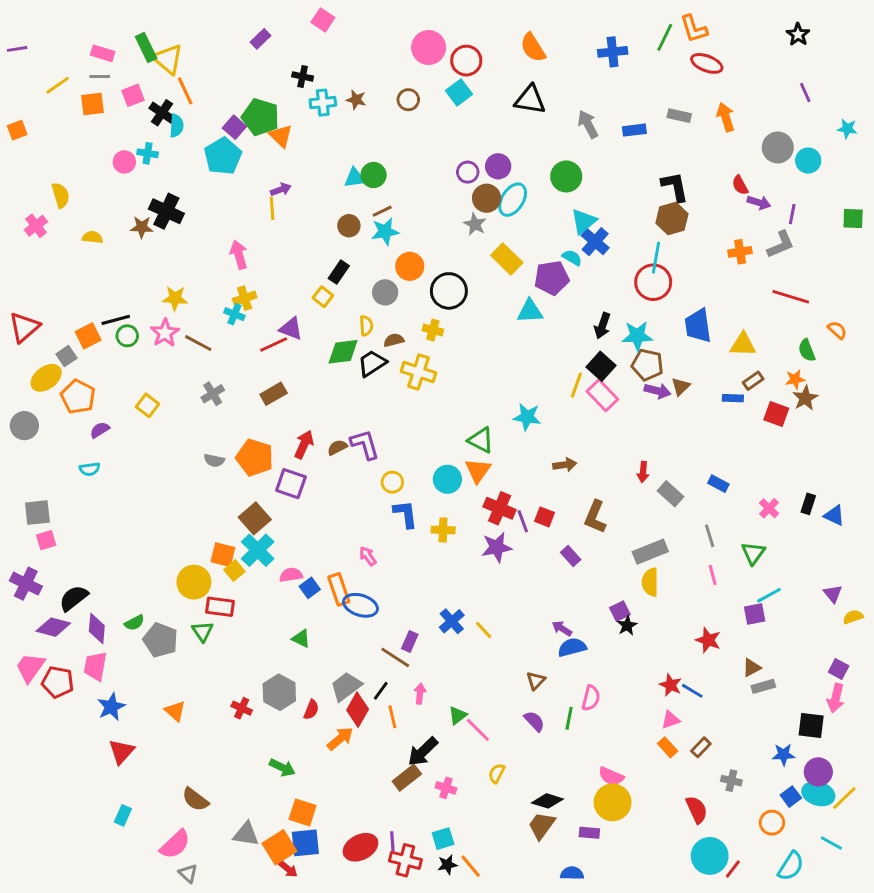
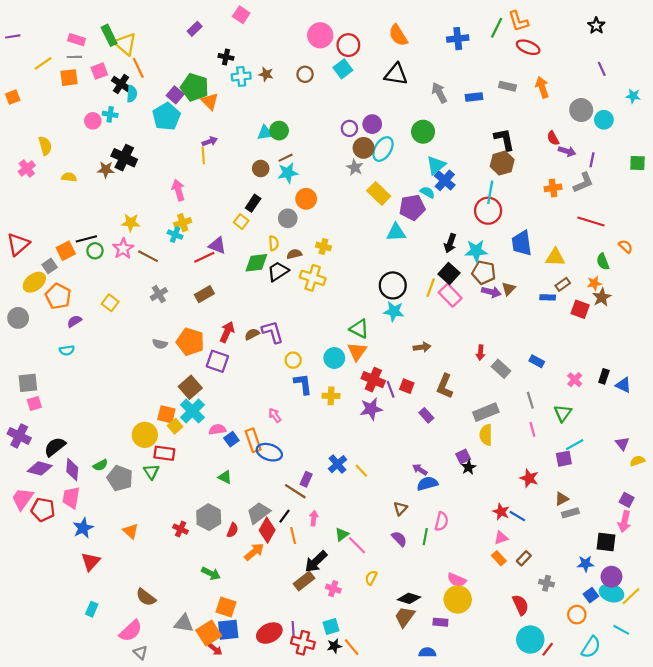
black circle: (449, 291) -> (393, 285), moved

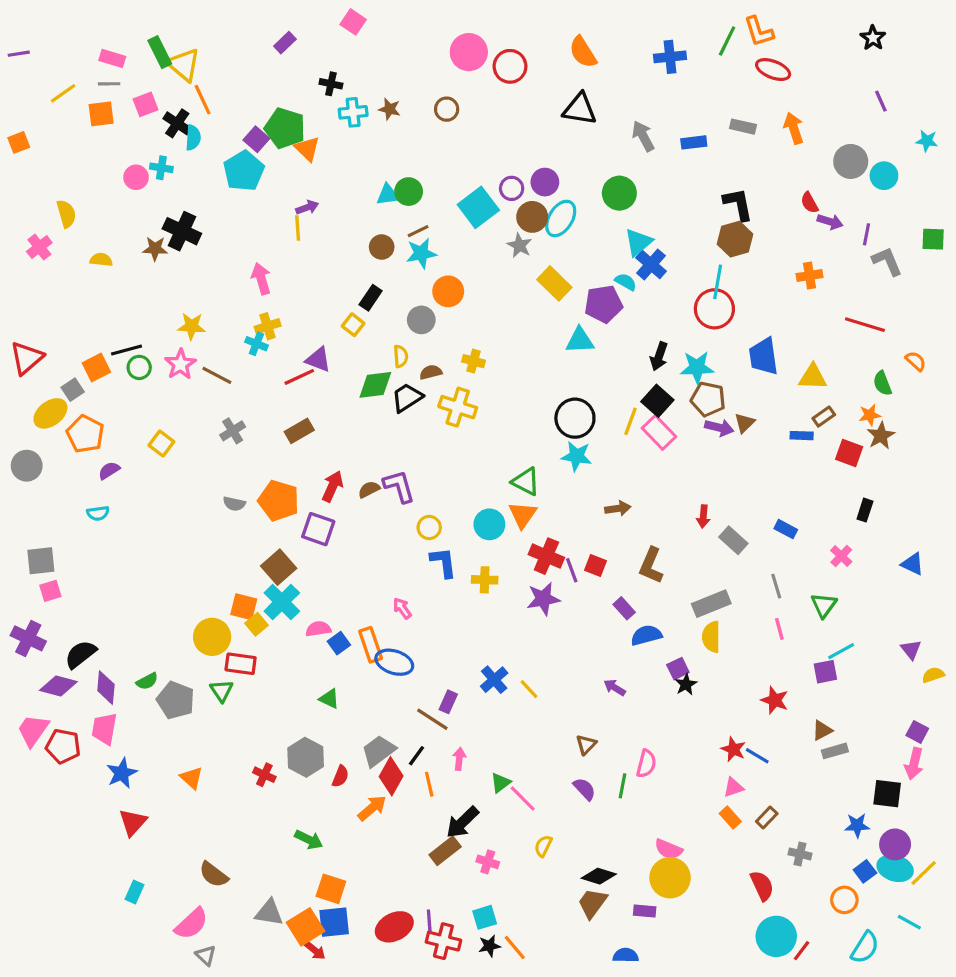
cyan square: (343, 69) -> (478, 207), moved, size x1.4
gray L-shape: (583, 183) -> (887, 261), moved, turned -90
black rectangle: (604, 376) -> (865, 510), moved
blue semicircle: (427, 484) -> (646, 635), moved

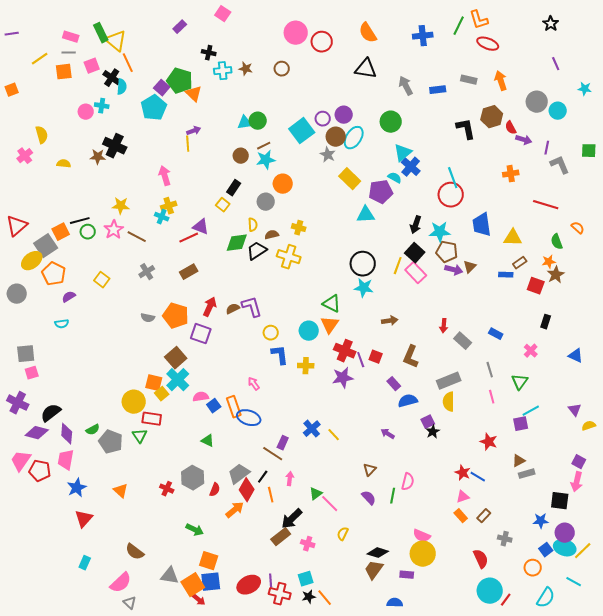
brown hexagon: (735, 239) -> (492, 117), moved
cyan line: (718, 282) -> (453, 178), turned -30
gray square: (73, 390) -> (46, 246), size x1.6

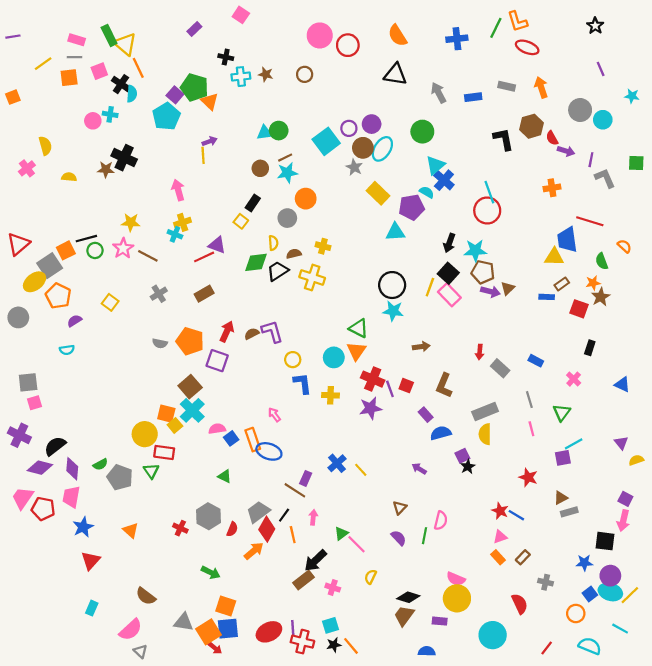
blue trapezoid: (482, 225) -> (567, 240), moved
cyan circle: (490, 591) -> (493, 635), moved
cyan semicircle: (546, 598) -> (590, 646), turned -100

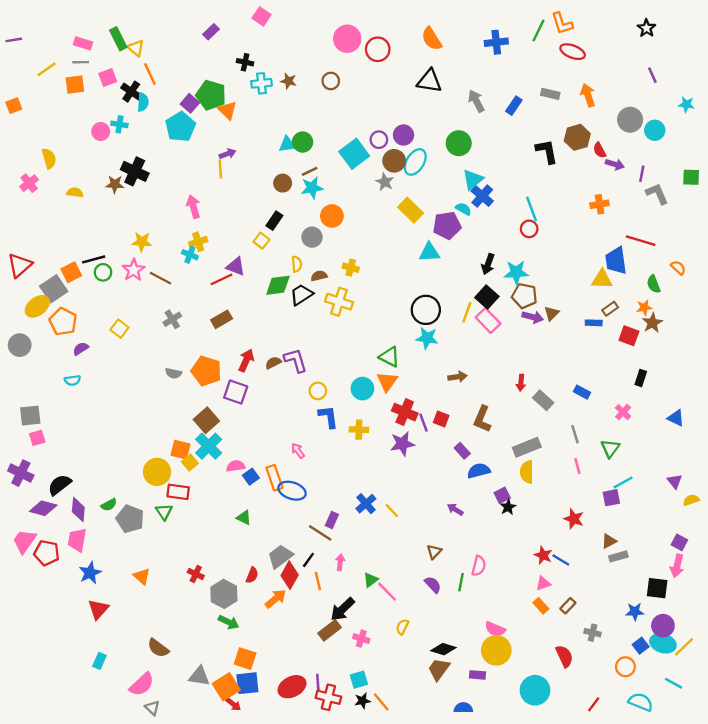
yellow triangle: (125, 44) -> (136, 48), size x0.7
blue rectangle: (473, 97) -> (514, 106), turned -49
red circle: (487, 210) -> (529, 229), size x0.6
gray hexagon: (208, 516) -> (224, 594), moved

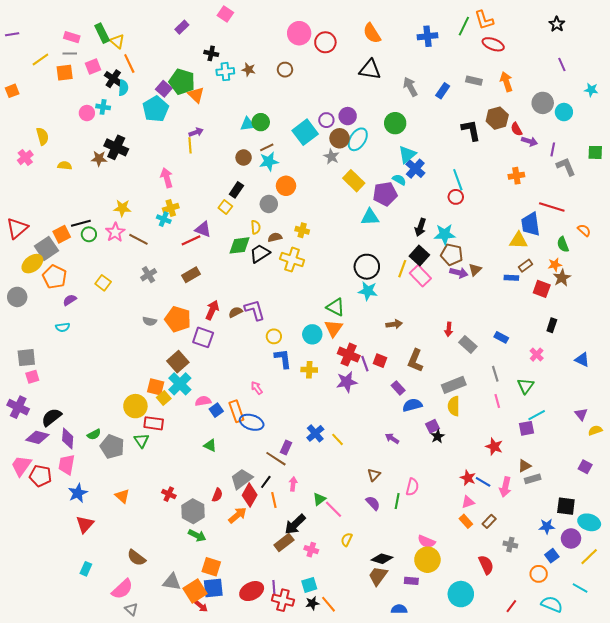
pink arrow: (677, 566) -> (505, 487), moved
cyan ellipse: (663, 643) -> (589, 522), moved

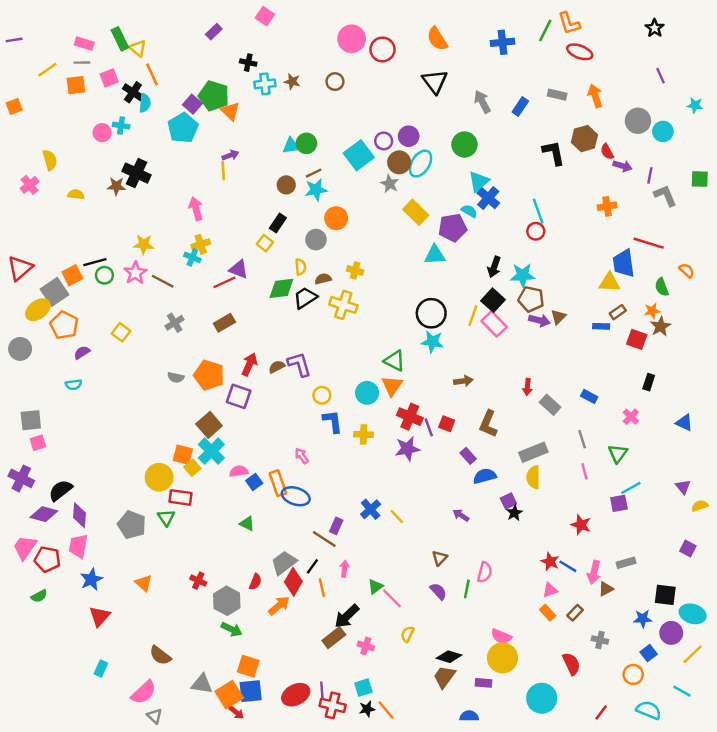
black triangle: (370, 70) -> (435, 82), turned 45
green semicircle: (94, 434) -> (39, 596), moved
brown triangle: (524, 466) -> (606, 589), moved

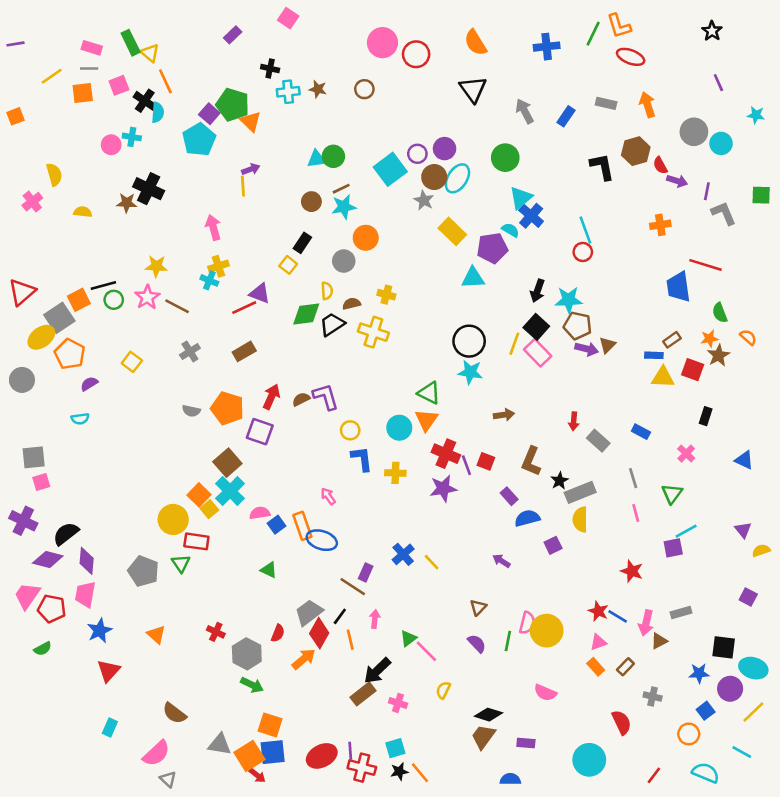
orange semicircle: (687, 270) -> (748, 337), moved
yellow triangle: (609, 282) -> (663, 377), moved
orange square: (183, 455) -> (199, 495), turned 30
black star: (514, 513) -> (560, 481), moved
yellow circle: (502, 658) -> (547, 631), moved

